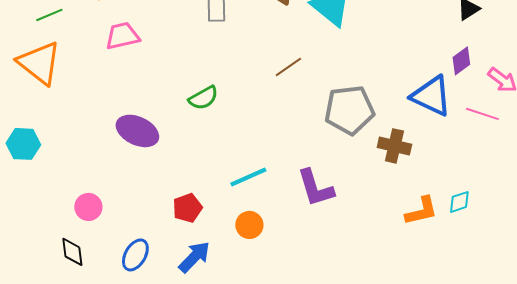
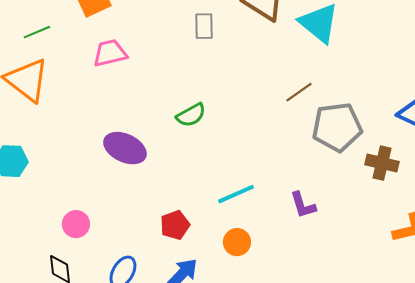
brown line: (288, 67) -> (299, 92), moved
purple L-shape: (315, 188) -> (303, 205), size x0.7

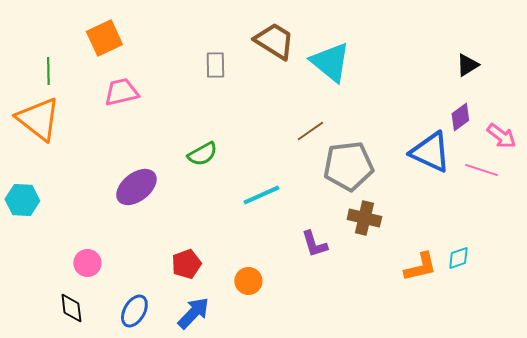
green line: (37, 32) -> (48, 71), turned -68
purple ellipse: (125, 148) -> (136, 187), turned -63
brown cross: (382, 163) -> (364, 218), moved
cyan line: (236, 194) -> (261, 195), moved

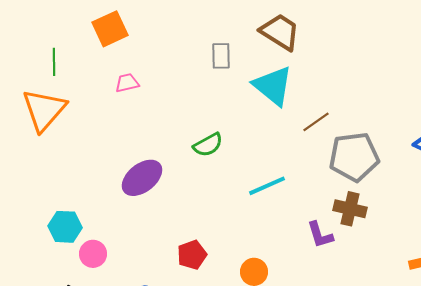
cyan triangle: (330, 62) -> (273, 86), moved
pink trapezoid: (121, 92) -> (127, 83), size x0.7
orange triangle: (38, 119) -> (44, 110), turned 33
cyan hexagon: (22, 200) -> (65, 227), moved
brown cross: (364, 218) -> (350, 209), moved

